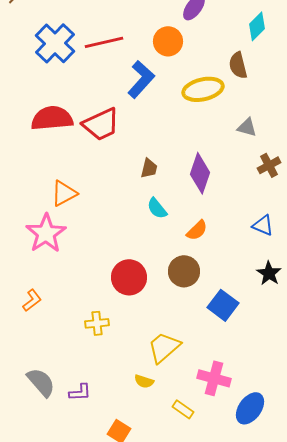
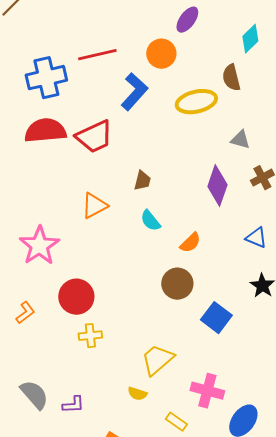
blue cross: (55, 43) -> (46, 78), moved, turned 33
purple diamond: (200, 173) -> (217, 186), moved
orange triangle: (64, 193) -> (94, 206), moved
red circle: (129, 277) -> (76, 297), moved

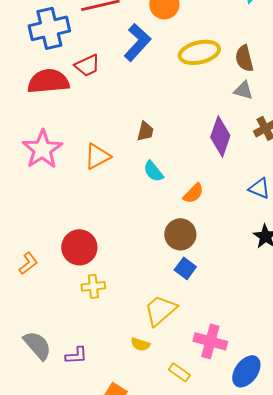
brown semicircle: (231, 78) -> (244, 58), moved
red trapezoid: (94, 137) -> (87, 65), moved, size x0.7
pink star: (39, 246) -> (42, 149), moved
blue square: (216, 318) -> (185, 268), moved, size x0.7

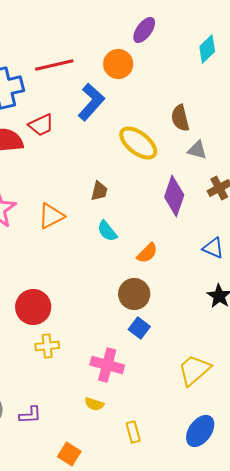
yellow ellipse: (199, 52) -> (138, 143), moved, turned 51
brown semicircle: (244, 58) -> (180, 118), moved
yellow trapezoid: (160, 310) -> (194, 370), moved
pink cross: (210, 341) -> (107, 365), moved
yellow rectangle: (179, 372) -> (133, 432), turned 40

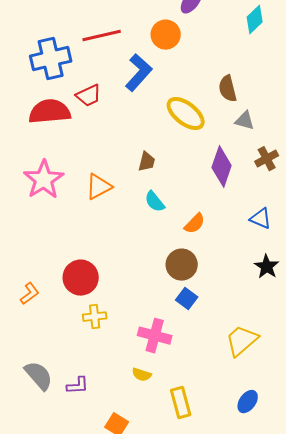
blue ellipse: (200, 431) -> (248, 402), size x0.7
yellow rectangle: (133, 432) -> (181, 403), size x1.4

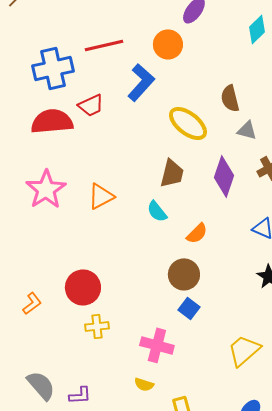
brown trapezoid: (147, 162) -> (172, 173), moved, size x1.4

